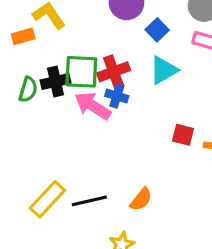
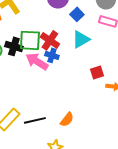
red cross: (114, 72) -> (50, 40), turned -36
black cross: (55, 81) -> (14, 46), turned 30
red square: (183, 135) -> (97, 72), moved, turned -32

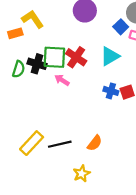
blue square: (77, 14) -> (121, 27), moved
blue cross: (52, 55) -> (111, 91), moved
pink arrow: (37, 61) -> (62, 80), size x0.6

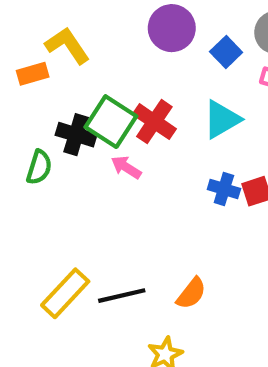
blue square: (121, 27) -> (226, 52), moved
green square: (54, 57) -> (111, 122), turned 30
green semicircle: (19, 69) -> (39, 167), moved

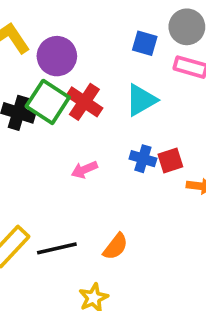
purple circle: (172, 28) -> (57, 56), moved
blue square: (226, 52) -> (145, 43), turned -30
pink arrow: (126, 167) -> (84, 170), moved, turned -55

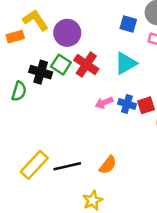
green square: (48, 102) -> (61, 65), size x0.7
pink arrow: (84, 170) -> (104, 103), moved

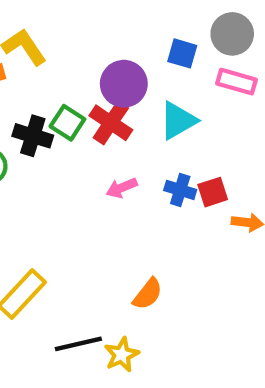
purple circle: (67, 33) -> (124, 84), moved
pink arrow: (104, 103) -> (122, 188), moved
black line: (67, 166) -> (78, 344), moved

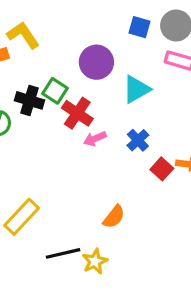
blue square: (182, 53) -> (139, 27), moved
red cross: (111, 123) -> (77, 113), moved
blue cross: (180, 190) -> (138, 140), turned 30
red square: (213, 192) -> (162, 169), moved, turned -30

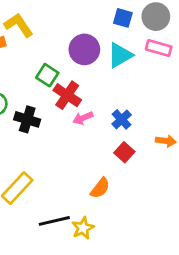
cyan triangle: (136, 89) -> (120, 55), moved
black cross: (30, 100) -> (27, 119), moved
red square: (162, 169) -> (124, 152), moved

